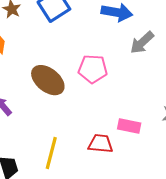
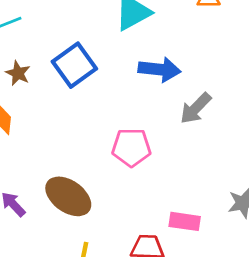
brown ellipse: (48, 80) -> (68, 196), moved

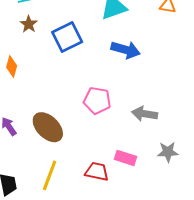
brown star: (18, 73) -> (29, 24), moved
gray arrow: (196, 108) -> (145, 114), moved, turned 45

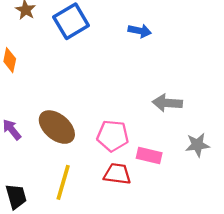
blue arrow: (126, 50) -> (140, 31), size x0.7
pink pentagon: (97, 100) -> (113, 136), moved

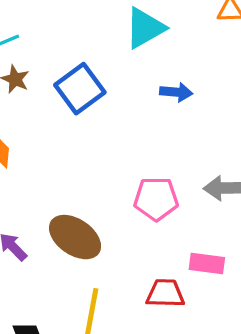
pink pentagon: (113, 136) -> (156, 199), moved

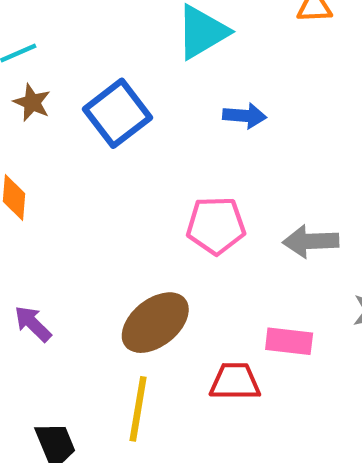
pink pentagon: (156, 199) -> (216, 225), moved
brown ellipse: (75, 237) -> (155, 323), moved, turned -72

